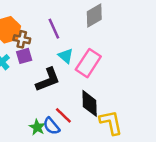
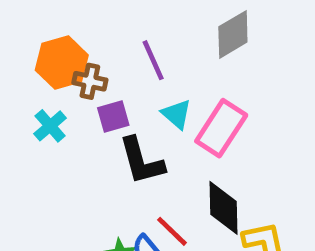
purple square: (24, 56) -> (113, 116), moved
black L-shape: (48, 80) -> (141, 161), turned 96

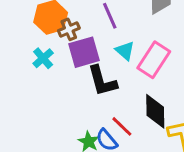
brown cross: (90, 81) -> (69, 29), turned -35
purple square: (113, 116) -> (84, 52), size x1.5

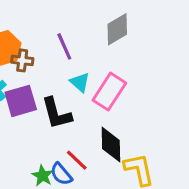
brown cross: (69, 29) -> (22, 60), turned 30
purple square: (84, 52) -> (21, 101), moved

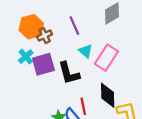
brown cross: (22, 60) -> (45, 36), turned -32
red line: (77, 160) -> (83, 106), turned 35

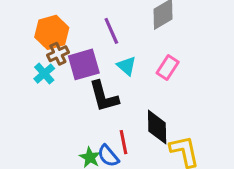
brown cross: (45, 36) -> (58, 54), moved
pink rectangle: (106, 58) -> (168, 67), moved, size x0.7
purple square: (43, 64) -> (84, 64), moved

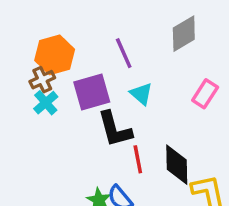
brown cross: (58, 54) -> (42, 80), moved
pink rectangle: (168, 67) -> (205, 94), moved
red line: (123, 142) -> (138, 159), moved

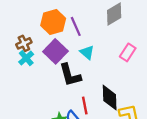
orange hexagon: (55, 55) -> (53, 22), moved
purple square: (92, 92) -> (55, 51), turned -30
red line: (138, 159) -> (85, 105), moved

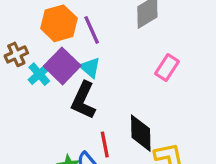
cyan triangle: (87, 52) -> (90, 68), moved
cyan cross: (26, 58) -> (39, 74), moved
black L-shape: (70, 75) -> (83, 100), turned 40

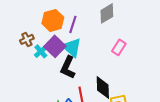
purple line: (92, 30) -> (73, 24), turned 42
cyan triangle: (90, 68) -> (72, 47), size x1.5

